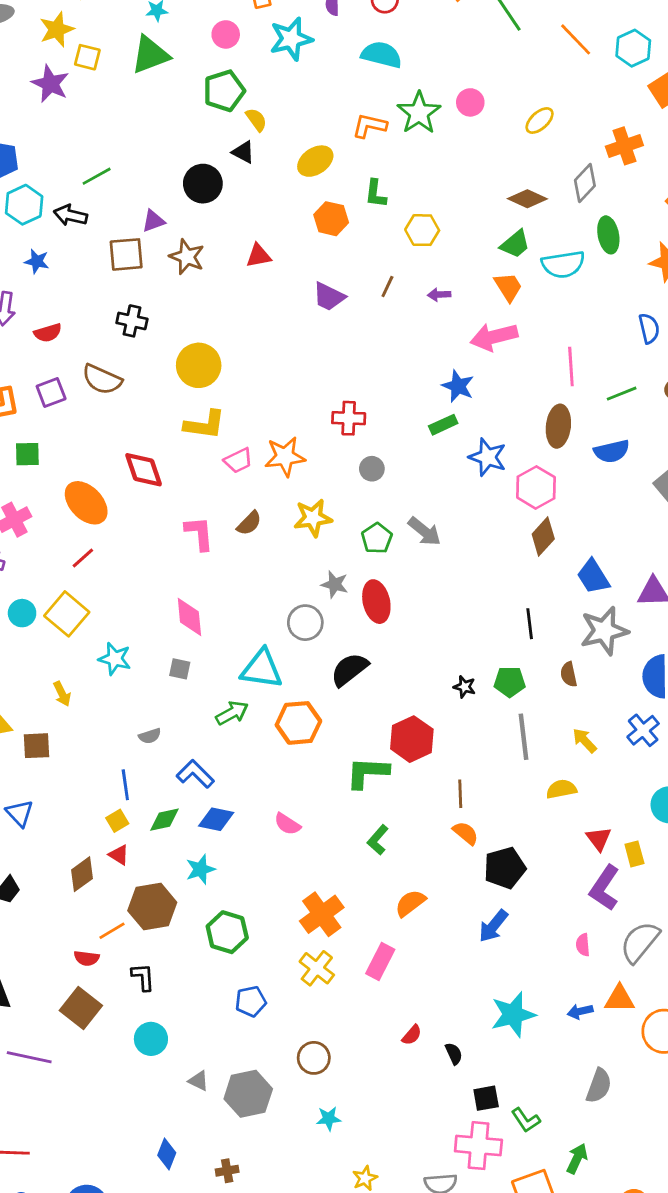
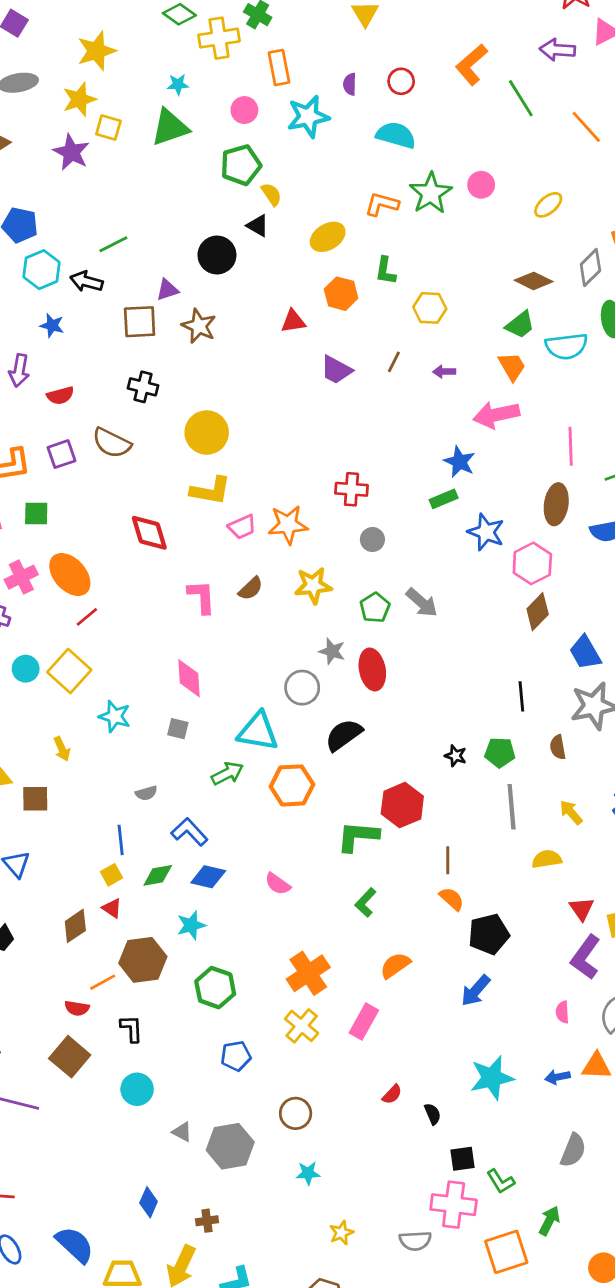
red triangle: (259, 256) -> (293, 321), moved
orange ellipse: (86, 503) -> (70, 574), moved

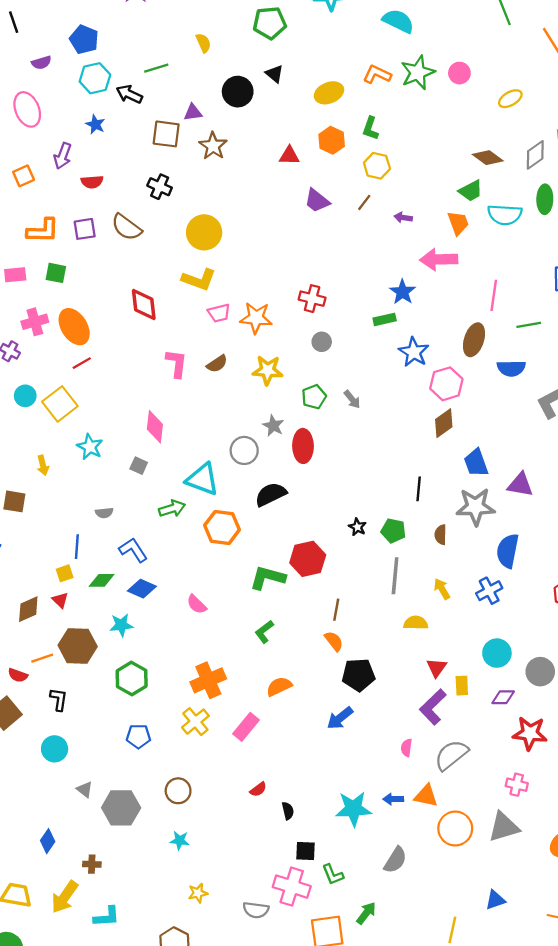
yellow semicircle: (271, 194) -> (203, 43), moved
yellow hexagon: (430, 308) -> (377, 166), moved
gray arrow: (422, 603) -> (352, 399), size x0.7
cyan star: (492, 1078) -> (353, 809), moved

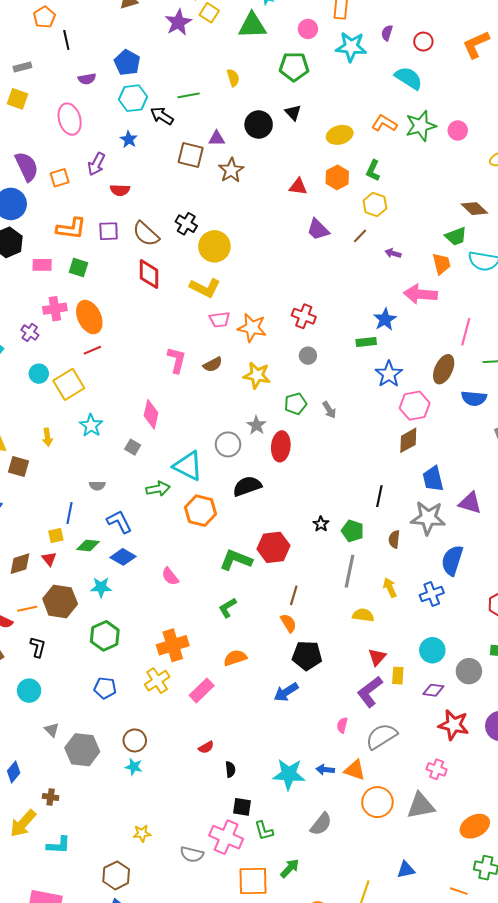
black cross: (160, 187) -> (186, 224), moved
red diamond: (144, 305) -> (149, 274), moved
cyan star: (180, 840) -> (134, 767), moved

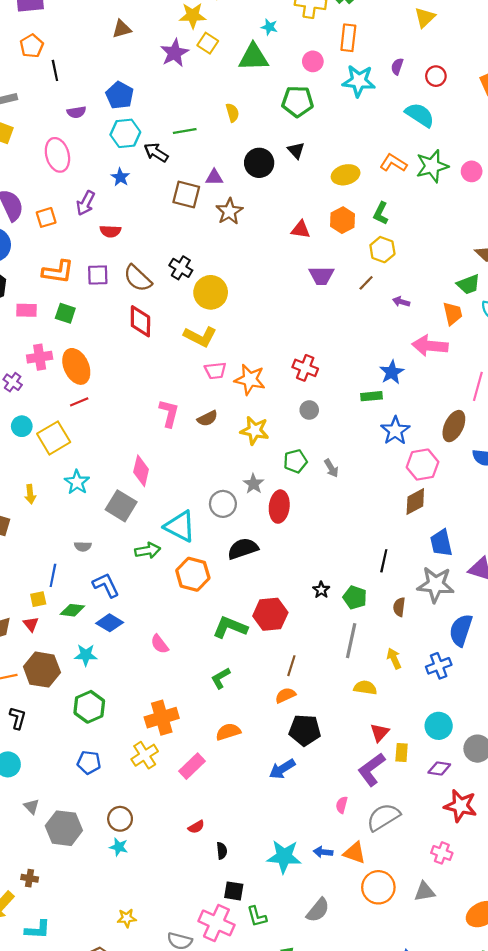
purple trapezoid: (318, 230) -> (321, 276), turned -45
gray square: (133, 447) -> (121, 506), size x1.8
orange semicircle: (288, 623) -> (285, 695), turned -84
gray triangle: (421, 806) -> (425, 892), size x0.7

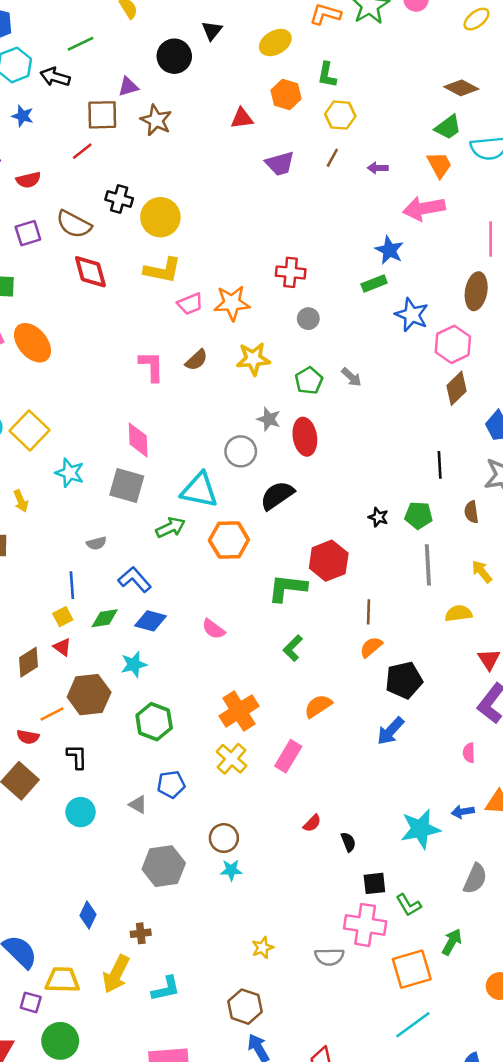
black triangle: (296, 150) -> (212, 31), turned 36
red line: (79, 402) -> (82, 151), moved
gray triangle: (31, 806) -> (138, 804), moved

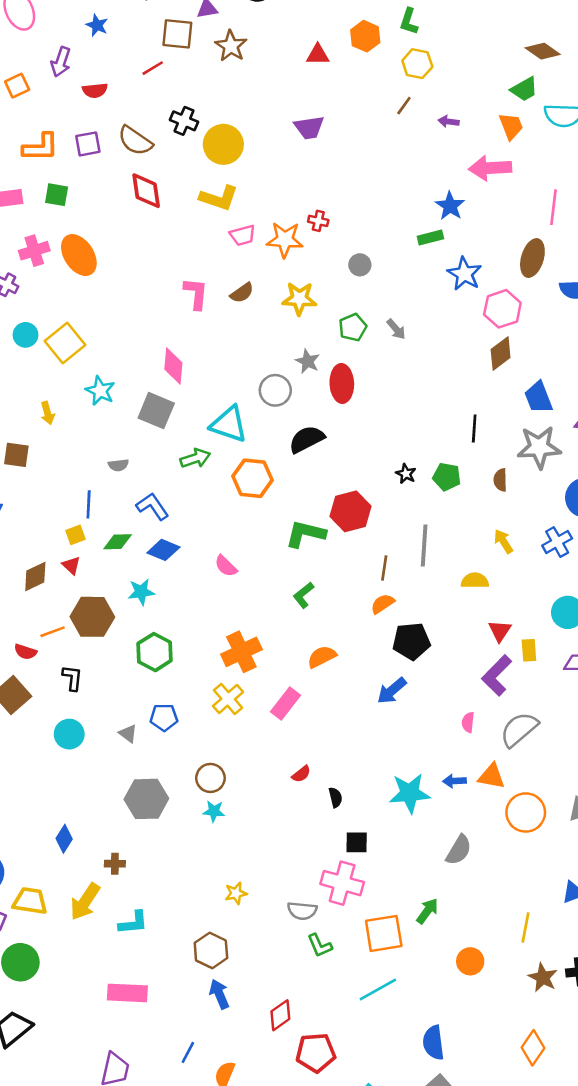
purple trapezoid: (280, 164) -> (309, 128), moved
red cross: (291, 272) -> (318, 221), moved, size x0.7
gray line: (428, 565) -> (424, 545), moved
green L-shape: (408, 905) -> (320, 945), moved

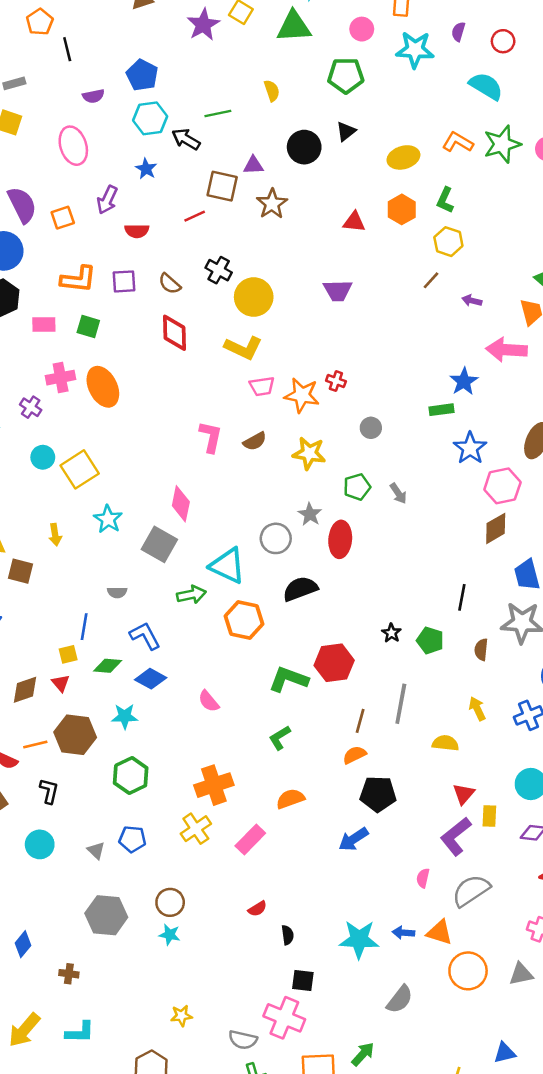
brown semicircle: (135, 141) -> (170, 284), size x0.7
yellow arrow: (85, 902) -> (24, 1030), moved

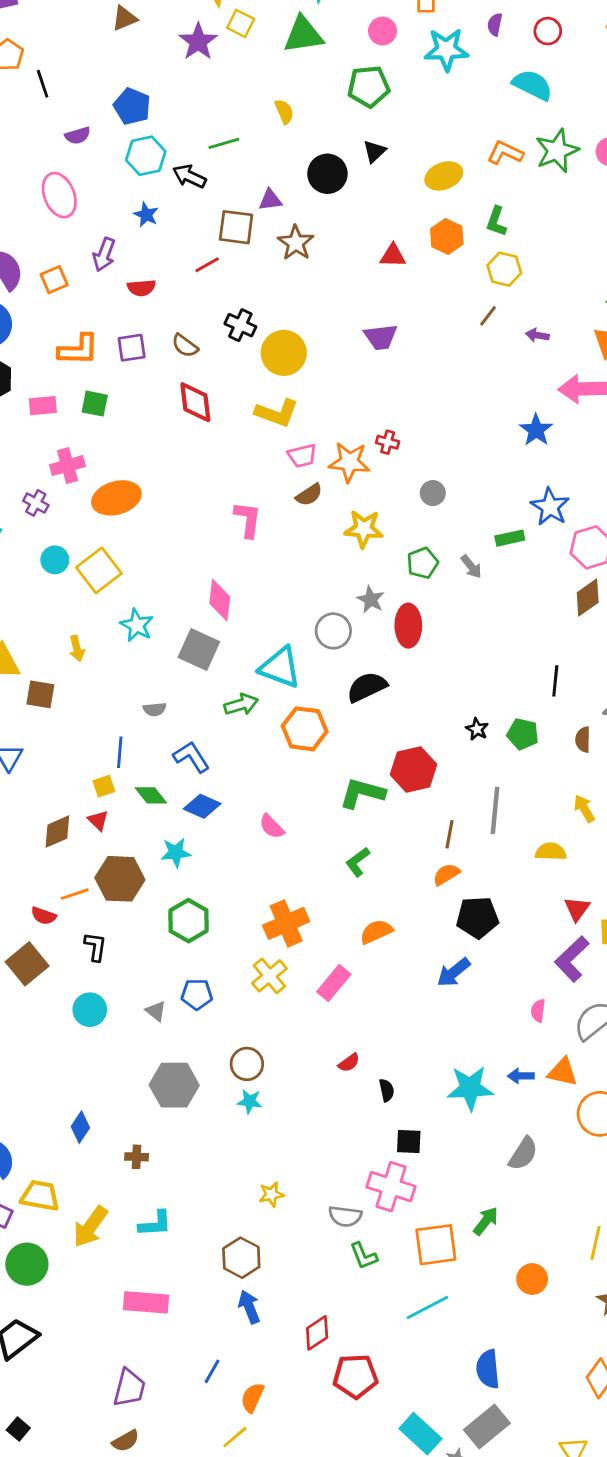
orange ellipse: (103, 387) -> (116, 498), moved, turned -75
green rectangle: (442, 410) -> (510, 538), moved
brown semicircle: (255, 441) -> (309, 495), moved
green diamond: (108, 666) -> (151, 795), turned 52

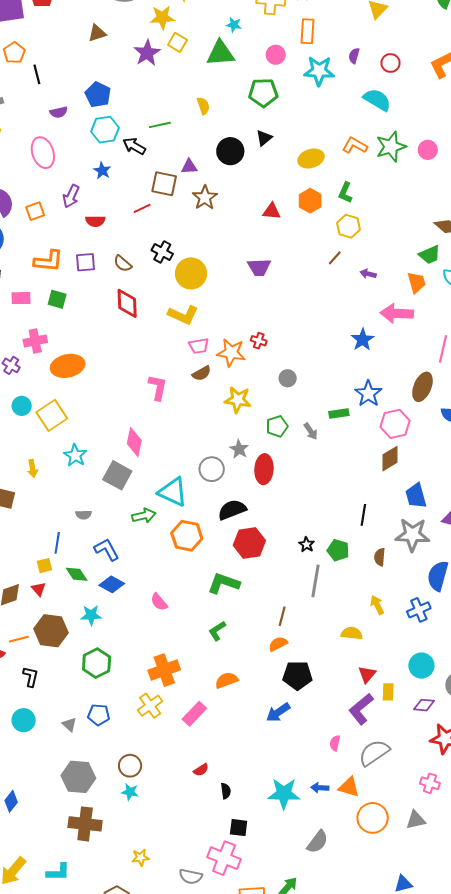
red hexagon: (414, 769) -> (249, 543), moved
gray line: (495, 810) -> (315, 581), moved
brown cross: (137, 1157) -> (85, 824), moved, size x2.0

